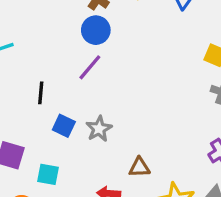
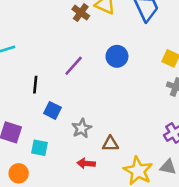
blue circle: (96, 30) -> (117, 56), moved
gray star: (99, 129) -> (82, 128), moved

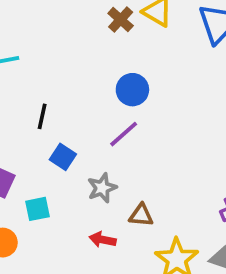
blue circle: (117, 56) -> (132, 90), moved
purple line: (74, 66) -> (124, 134), moved
cyan square: (40, 148) -> (38, 209), turned -30

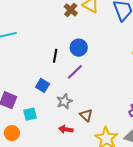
black line: (42, 116) -> (55, 56), moved
brown triangle: (141, 215) -> (86, 115), turned 40

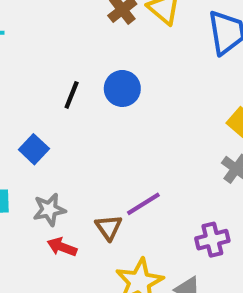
purple line: (75, 72) -> (143, 204), moved
gray star: (64, 101) -> (49, 210), moved

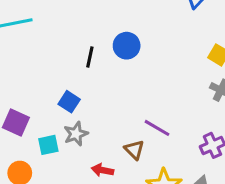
purple line: (143, 204) -> (157, 128), turned 72
gray star: (49, 210) -> (76, 134), moved

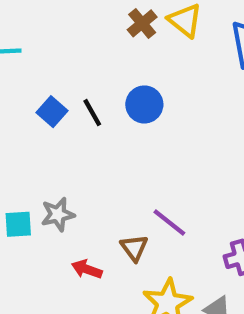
black line: (90, 57) -> (92, 113), turned -50
blue square: (69, 102) -> (52, 112), moved

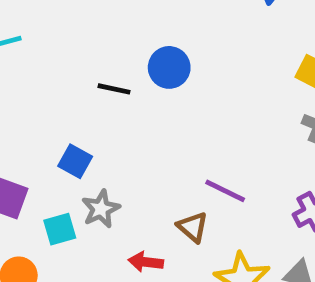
blue square: (52, 112) -> (75, 161), moved
black line: (92, 113) -> (114, 89), turned -36

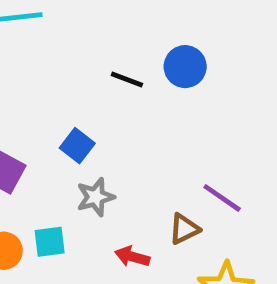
brown triangle: (193, 227) -> (184, 229), turned 44
cyan square: (60, 229) -> (50, 242), moved

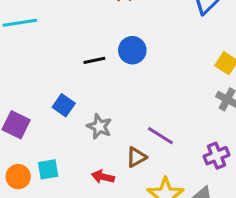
black line: (127, 80) -> (94, 60), turned -30
gray star: (95, 197) -> (99, 127), moved, turned -30

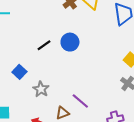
black line: (94, 60) -> (44, 45), turned -32

